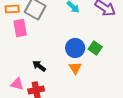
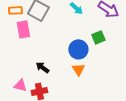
green square: (95, 48) -> (98, 37), moved, turned 32

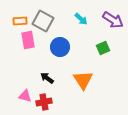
blue circle: (78, 49) -> (60, 47), moved
orange triangle: (78, 69) -> (83, 80), size x1.5

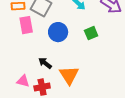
green square: (103, 48) -> (91, 33), moved
orange triangle: (83, 80) -> (69, 75), moved

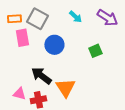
green square: (91, 33) -> (95, 51), moved
black arrow: (45, 63) -> (41, 76), size x1.5

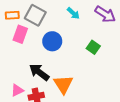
pink rectangle: (22, 38) -> (20, 34), turned 30
green square: (95, 51) -> (93, 47), turned -32
pink triangle: (19, 94) -> (17, 90), turned -40

